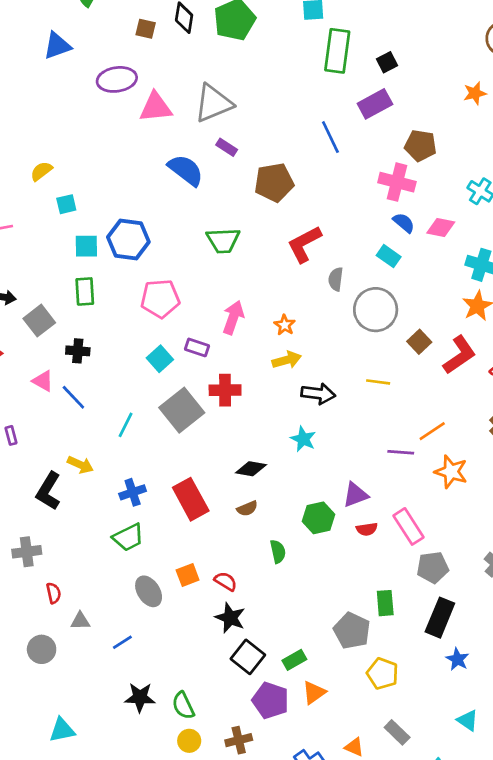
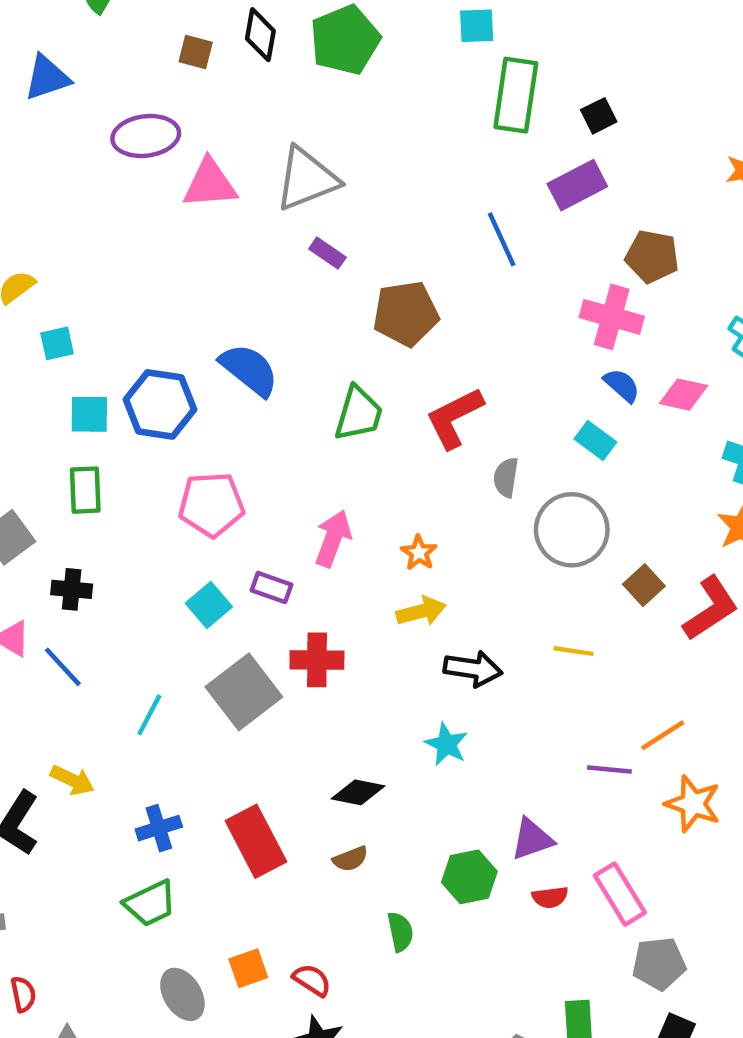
blue semicircle: (186, 170) -> (249, 370), moved
green trapezoid: (223, 240) -> (358, 414), moved, turned -72

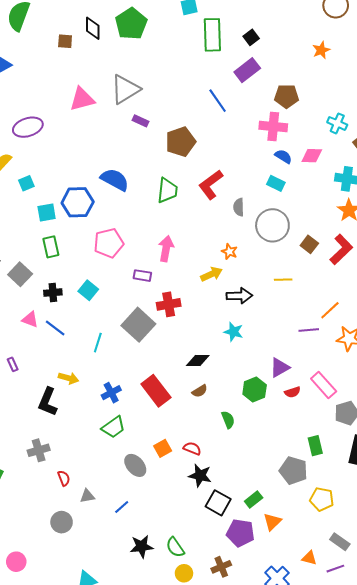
purple ellipse: (146, 136) -> (28, 127), moved
orange star: (419, 553) -> (229, 252), moved
cyan square: (209, 605) -> (88, 290), moved

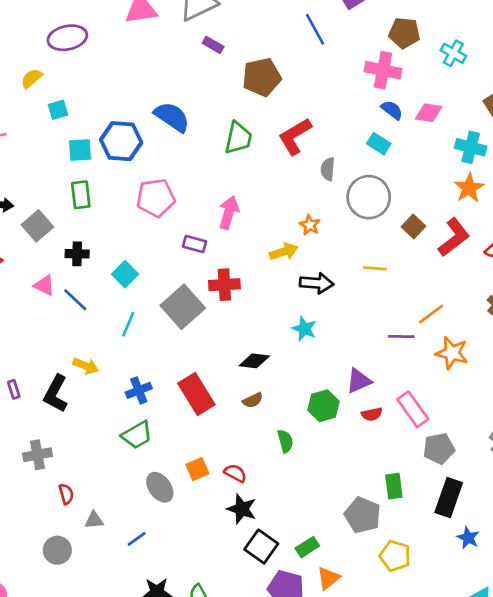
cyan cross: (337, 123) -> (453, 53), moved
cyan square: (88, 290) -> (125, 274), moved
purple rectangle: (13, 364) -> (14, 389), moved

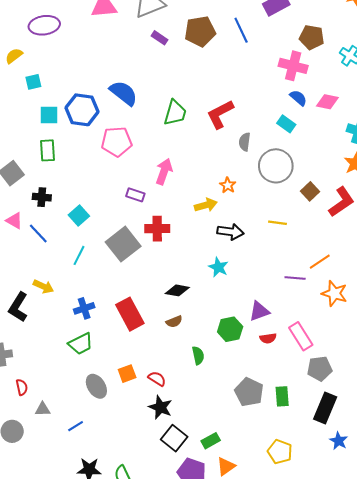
brown pentagon: (262, 77) -> (200, 31), moved
pink pentagon: (156, 198) -> (117, 142), moved
gray pentagon: (363, 515) -> (249, 392), moved

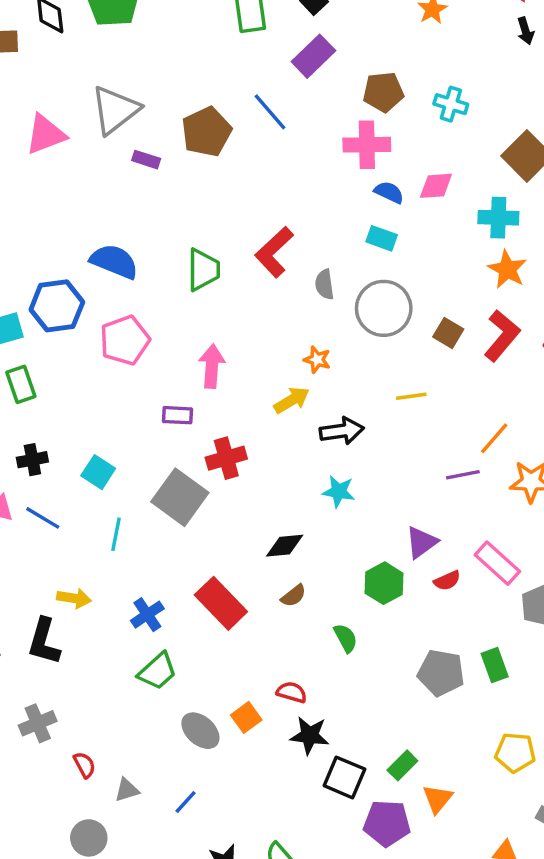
orange square: (127, 374) -> (246, 717), moved

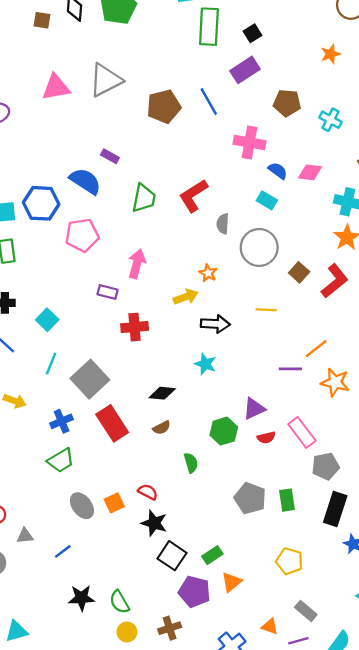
pink cross: (367, 145) -> (249, 143), moved
purple rectangle: (146, 160) -> (110, 156), moved
gray square: (180, 497) -> (90, 379), moved

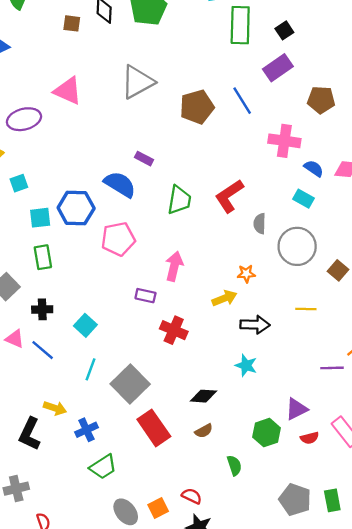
pink triangle: (56, 87) -> (68, 91), moved, turned 36
orange star: (208, 273) -> (246, 274), turned -30
red cross: (135, 327) -> (174, 330), turned 30
blue cross: (62, 421) -> (86, 430), moved

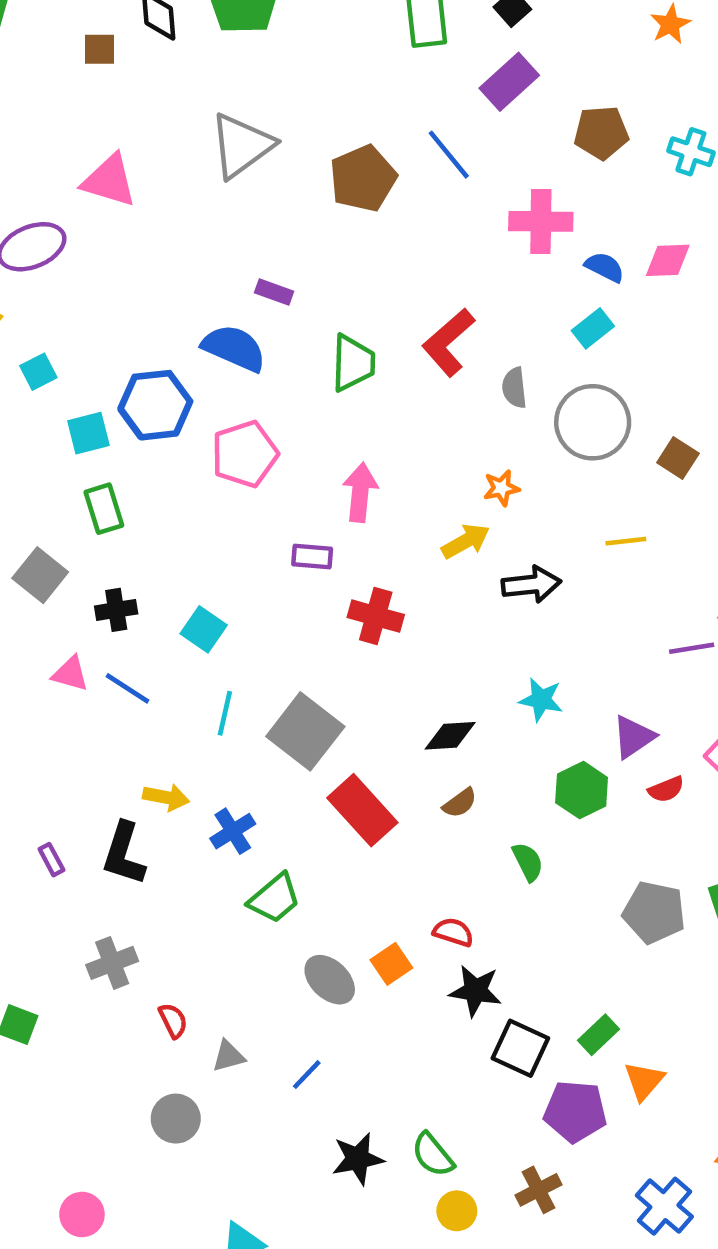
cyan rectangle: (304, 199) -> (593, 328), turned -60
cyan star: (246, 365) -> (541, 700), moved

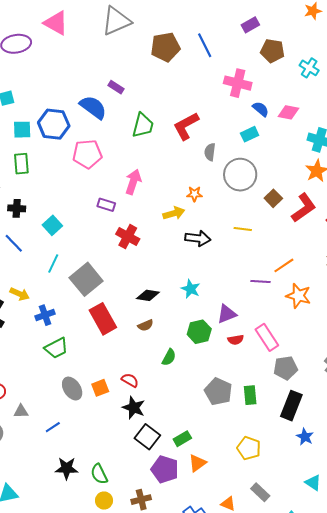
purple rectangle: (509, 82) -> (250, 25), moved, size x0.7
green semicircle: (528, 862) -> (169, 357), turned 42

